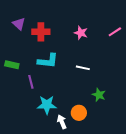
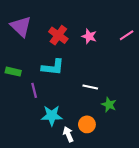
purple triangle: (19, 24) -> (21, 26), size x1.5
red cross: (41, 32) -> (58, 35), moved, turned 36
white line: (83, 68) -> (90, 87), moved

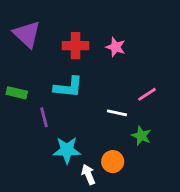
red cross: (58, 35) -> (75, 46), turned -36
pink line: (127, 35) -> (147, 94), moved

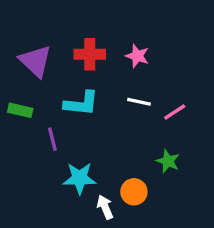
purple triangle: (27, 34) -> (35, 61), moved
white line: (117, 113) -> (139, 102), moved

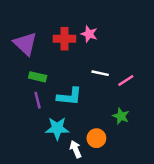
pink star: (137, 56) -> (89, 34), moved
cyan L-shape: (81, 103) -> (69, 96), moved
green rectangle: (20, 110) -> (38, 77), moved

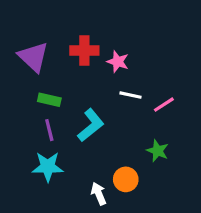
pink star: (89, 34) -> (118, 62), moved
cyan L-shape: (69, 96) -> (91, 125), turned -45
cyan star: (57, 128) -> (48, 167), moved

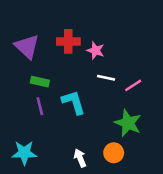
cyan L-shape: (91, 125) -> (74, 102), turned -68
green star: (158, 151) -> (128, 123), size x1.5
cyan star: (48, 167) -> (24, 153), moved
orange circle: (126, 179) -> (114, 153), moved

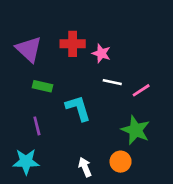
purple line: (40, 106) -> (37, 126), moved

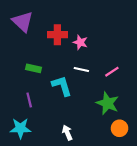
purple triangle: (29, 49) -> (23, 22), moved
white line: (112, 82) -> (81, 70), moved
orange circle: (121, 162) -> (119, 128), moved

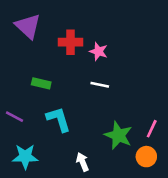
pink line: (112, 72) -> (152, 129), moved, turned -32
cyan L-shape: (62, 86) -> (59, 119), moved
purple line: (29, 100) -> (15, 117), moved, turned -48
green star: (108, 103) -> (118, 135), moved

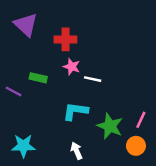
pink star: (98, 51) -> (72, 67), moved
purple line: (15, 117) -> (13, 91), moved
cyan L-shape: (59, 119) -> (75, 111), moved, turned -65

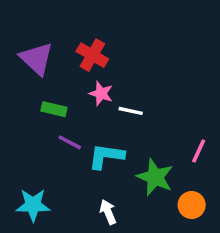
purple triangle: (26, 25) -> (37, 59), moved
red cross: (65, 39) -> (92, 55), turned 30
purple line: (13, 91) -> (70, 142), moved
pink line: (141, 120) -> (199, 151), moved

